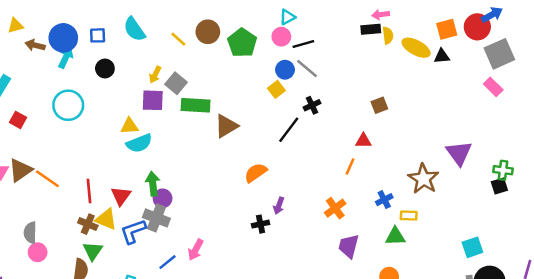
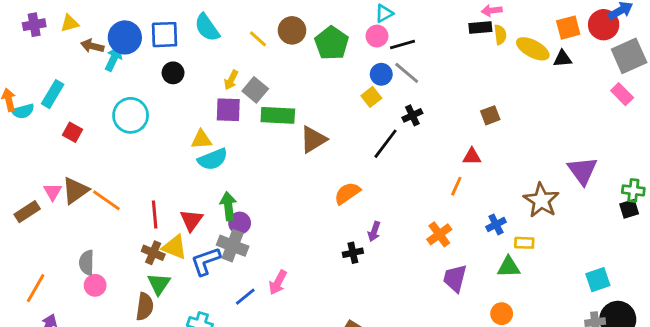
blue square: (98, 35) -> (165, 35), size x1.5
cyan arrow: (66, 57) -> (114, 59), moved

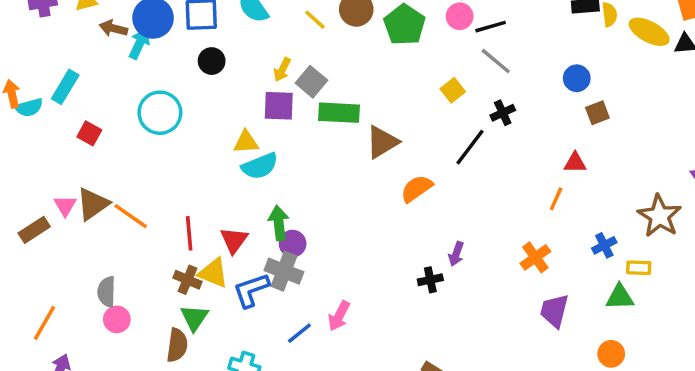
blue circle: (381, 74) -> (577, 78), moved
orange semicircle: (347, 193) -> (417, 188), moved

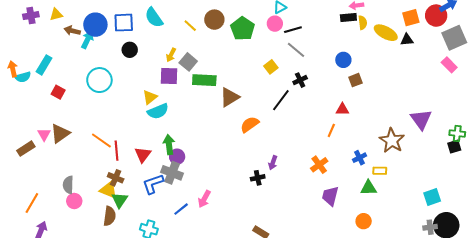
yellow triangle: (246, 142) -> (150, 97), turned -35
orange line: (131, 216) -> (101, 141), moved
yellow triangle: (213, 273) -> (109, 190), moved

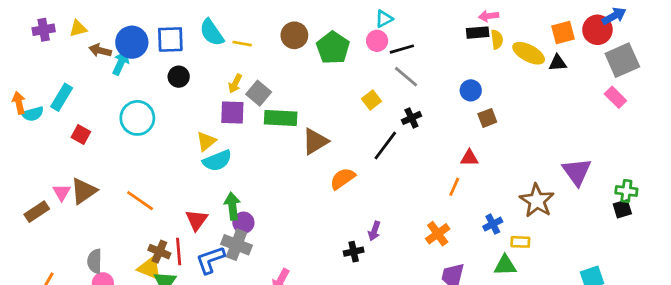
yellow line: (190, 26) -> (242, 44), moved, turned -32
red line: (117, 151) -> (179, 252), moved

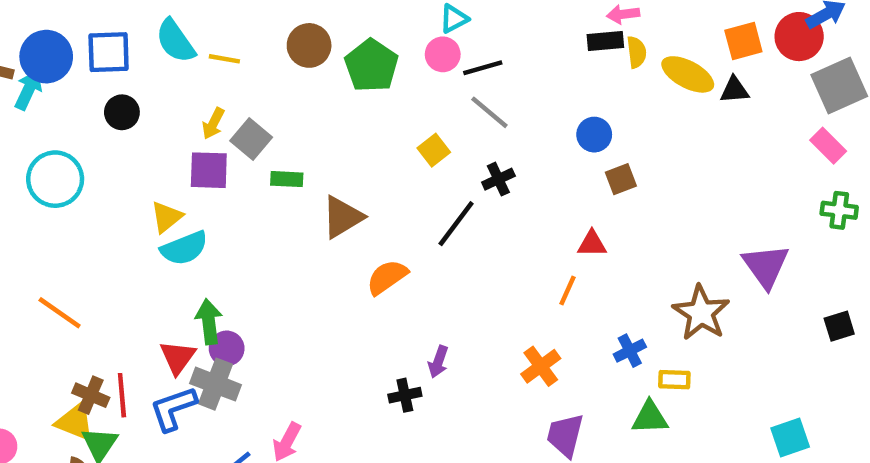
green rectangle: (281, 118) -> (287, 179), size x0.6
green cross: (626, 191) -> (839, 210), moved
red triangle: (197, 220) -> (178, 357), moved

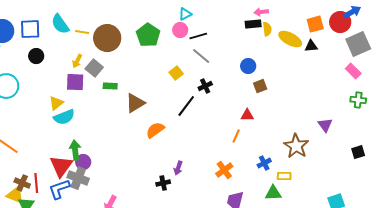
brown circle: (309, 45) -> (107, 38), moved, size x1.4
purple triangle: (766, 266) -> (325, 125), size x0.7
red triangle: (178, 357) -> (61, 166), size x1.4

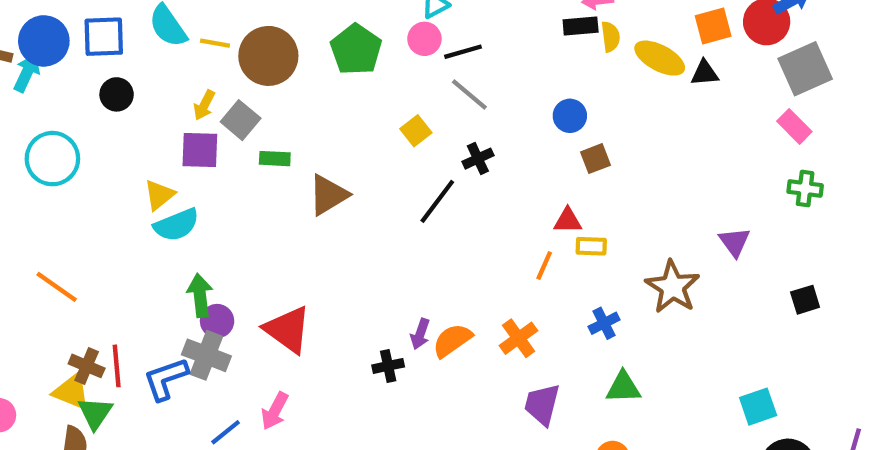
orange semicircle: (155, 130) -> (452, 340), moved
red triangle: (61, 166) -> (288, 330), moved, turned -30
yellow rectangle: (284, 176) -> (591, 246), moved

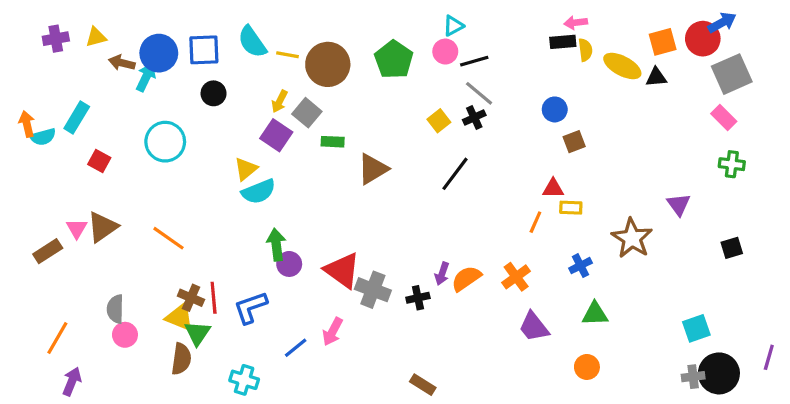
purple square: (200, 150) -> (276, 135), turned 32
black cross: (478, 159) -> (474, 118), moved
gray cross: (206, 355) -> (373, 290), moved
purple trapezoid: (542, 404) -> (534, 327), turned -52

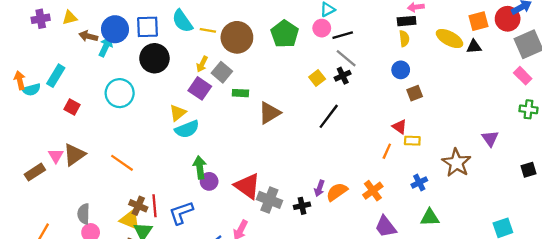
yellow semicircle: (585, 50) -> (404, 39), moved
black circle: (214, 93) -> (154, 58), size x1.6
red triangle: (553, 188) -> (400, 127), turned 35

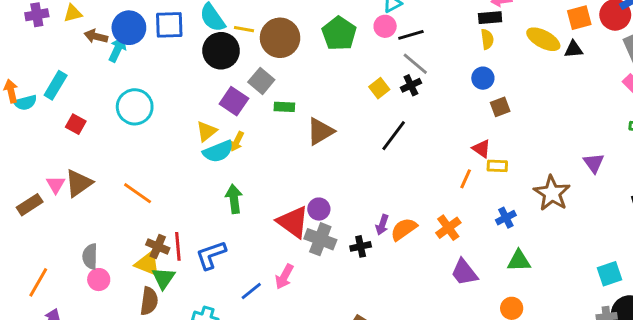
black circle: (154, 58) -> (221, 51), moved
yellow arrow: (202, 64) -> (237, 141), moved
purple circle: (209, 181) -> (319, 209), moved

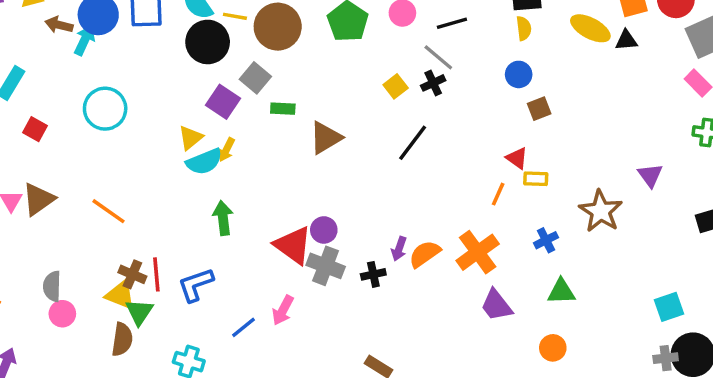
black line: (411, 35) -> (452, 23), moved
orange cross: (448, 228) -> (478, 252), size x1.4

